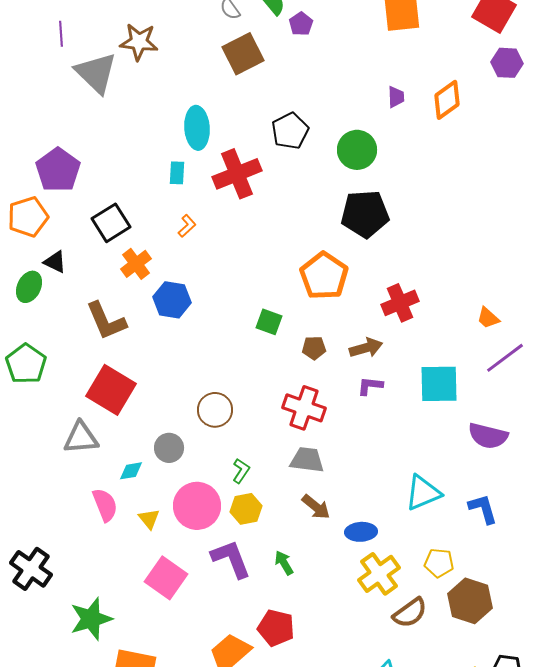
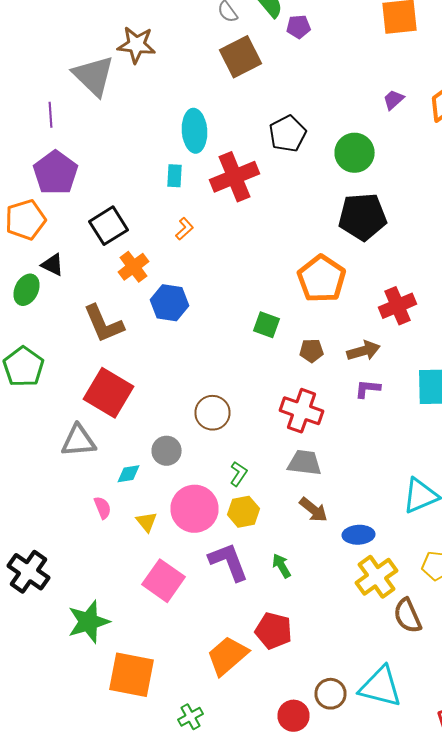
purple pentagon: (301, 24) -> (298, 27), turned 30
purple line: (61, 34) -> (50, 115), moved
purple trapezoid: (396, 97) -> (394, 100), turned -130
pink semicircle: (105, 505) -> (102, 508), size x0.7
brown semicircle: (410, 613) -> (408, 616), turned 102

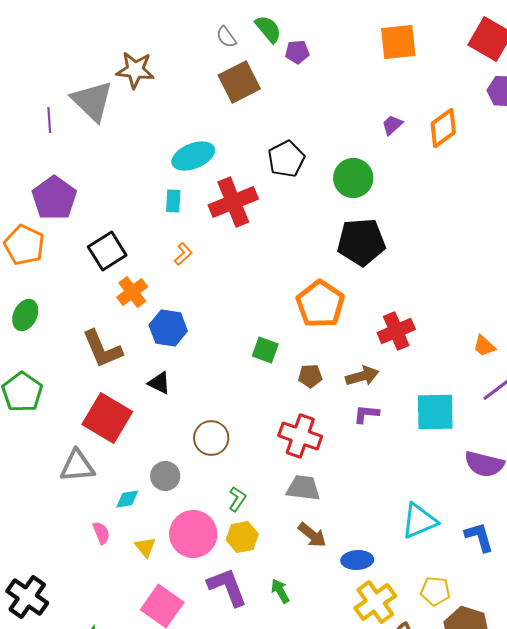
purple line: (50, 115) -> (49, 120), moved
cyan ellipse: (194, 131) -> (193, 156), turned 72
orange pentagon: (26, 220) -> (24, 245), turned -30
black triangle: (52, 265) -> (159, 383), moved

